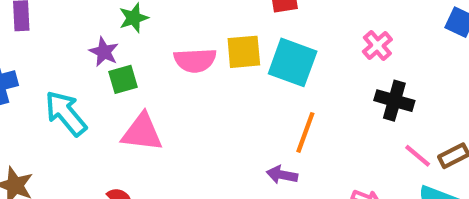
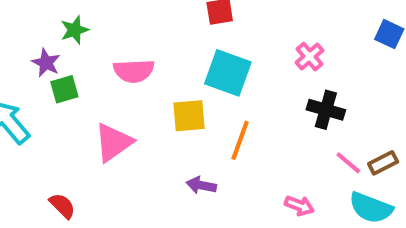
yellow square: (244, 52) -> (189, 116), moved
pink triangle: (142, 132) -> (113, 142), moved, turned -42
purple arrow: (282, 175) -> (201, 185), moved

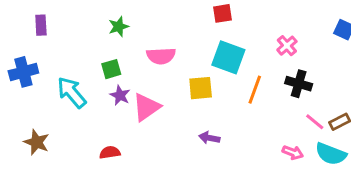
purple star: (46, 63) -> (120, 95), moved
orange line: (240, 140) -> (255, 90), moved
red semicircle: (62, 206) -> (110, 152), turned -54
pink arrow: (299, 206) -> (293, 152), moved

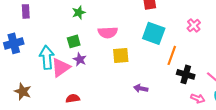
black cross: (299, 84) -> (186, 74), moved
yellow square: (201, 88) -> (121, 55), moved
cyan arrow: (72, 92) -> (47, 57), turned 35
pink triangle: (146, 107) -> (61, 67), moved

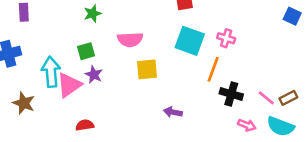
pink cross: (194, 25) -> (226, 38), moved, turned -32
brown star: (23, 91) -> (24, 103), moved

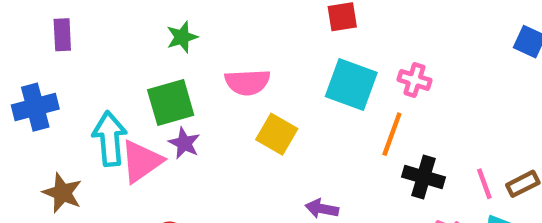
green square: (86, 51) -> (171, 103), size x1.5
yellow square: (147, 69) -> (277, 134), turned 35
pink line: (266, 98) -> (484, 184), turned 30

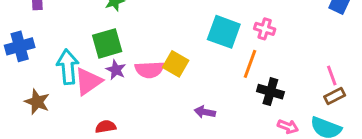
pink semicircle: (247, 82) -> (149, 70), moved
pink line: (484, 184) -> (332, 76), moved

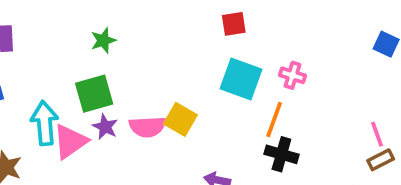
black cross: (270, 92) -> (281, 154), moved

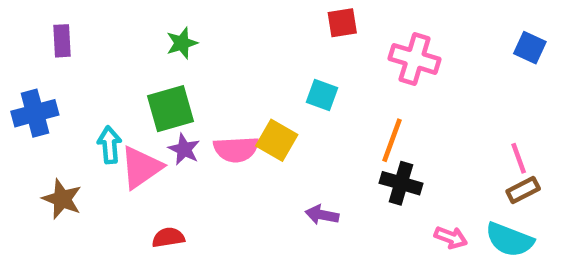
pink cross: (292, 75) -> (415, 59), moved, size x1.5
cyan square: (241, 79) -> (322, 95), moved, size x0.6
cyan arrow: (45, 123) -> (109, 145), size x0.7

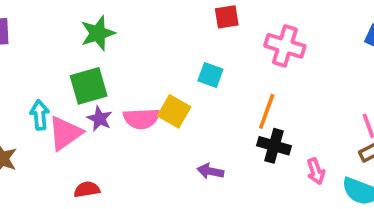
green star: (182, 43) -> (98, 33), size x1.4
pink arrow: (451, 237) -> (316, 171), moved, turned 50

